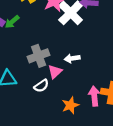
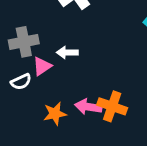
pink arrow: (94, 96) -> (88, 107), turned -84

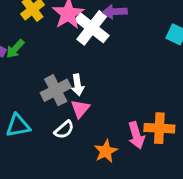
white arrow: (67, 52) -> (78, 85), moved, turned -84
pink arrow: (88, 107) -> (136, 135), turned -100

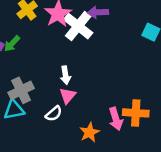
gray cross: (56, 90) -> (21, 90), moved

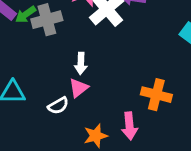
gray cross: (21, 90) -> (47, 20), moved
orange cross: (136, 113) -> (156, 95), moved

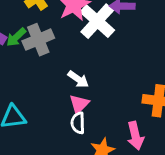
white arrow: (81, 63) -> (78, 79), turned -50
white semicircle: (58, 106) -> (78, 123), moved, turned 125

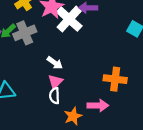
pink arrow: (135, 136) -> (98, 106), turned -78

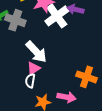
gray cross: (25, 33) -> (15, 20), turned 30
white arrow: (55, 63) -> (36, 52), size x1.6

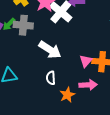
pink triangle: (34, 68) -> (86, 61), moved

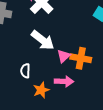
white arrow: (50, 50) -> (43, 40), moved

